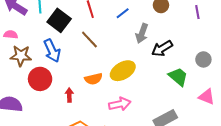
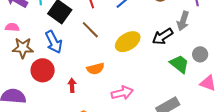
gray arrow: (142, 33) -> (183, 21), moved
gray circle: (203, 59) -> (200, 54), moved
yellow ellipse: (123, 71) -> (128, 42), moved

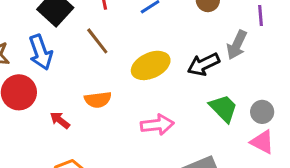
gray circle: (200, 54) -> (262, 112), moved
red arrow: (72, 85) -> (60, 120), turned -56
pink arrow: (122, 93) -> (157, 125), moved

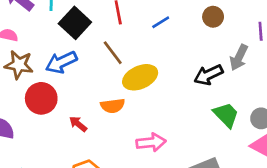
blue arrow: (41, 52) -> (61, 62), turned 84
yellow ellipse: (151, 65) -> (140, 77), moved
pink arrow: (157, 125) -> (151, 142), moved

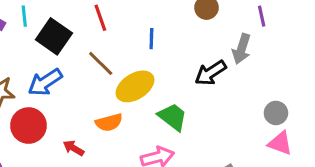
blue line: (161, 22) -> (151, 39), moved, turned -48
green trapezoid: (226, 115) -> (173, 117), moved

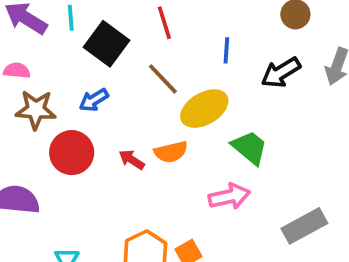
black arrow: (211, 73) -> (281, 72), moved
blue arrow: (45, 82) -> (94, 100), size x0.7
red arrow: (73, 148) -> (132, 160), moved

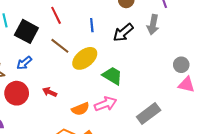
orange semicircle: (171, 152) -> (80, 109), moved

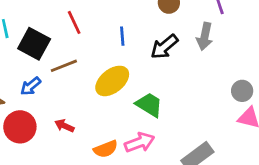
brown line: (60, 46) -> (64, 66), moved, turned -60

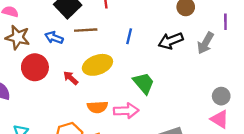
blue line: (122, 36) -> (129, 36), moved
yellow ellipse: (112, 81) -> (97, 65), moved
blue arrow: (31, 86) -> (54, 38), turned 42

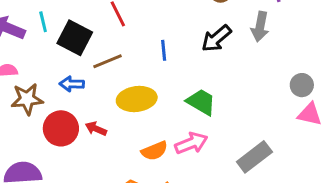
yellow ellipse: (97, 65) -> (137, 99), turned 32
red arrow: (71, 78) -> (96, 129), moved

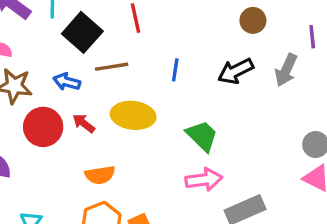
red arrow: (96, 129) -> (84, 123), moved
pink arrow: (191, 143) -> (204, 180), moved
orange semicircle: (154, 151) -> (100, 175), moved

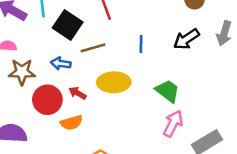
orange semicircle: (100, 175) -> (71, 123), moved
pink arrow: (204, 180) -> (173, 124), turned -48

